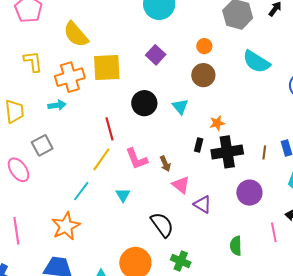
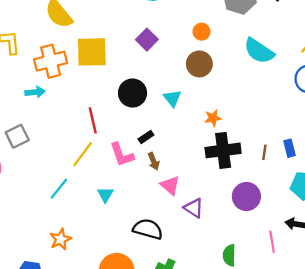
black rectangle: (199, 145) -> (146, 137), moved, turned 40
black semicircle: (162, 225) -> (148, 229), turned -40
orange star: (66, 226) -> (60, 239), moved, size x0.7

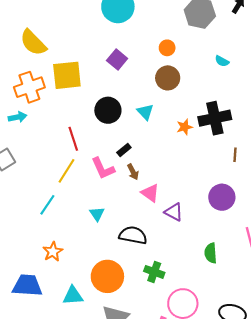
cyan semicircle: (259, 51) -> (222, 61), size x0.5
black cross: (223, 150) -> (215, 118), moved
cyan triangle: (105, 195) -> (97, 214), moved

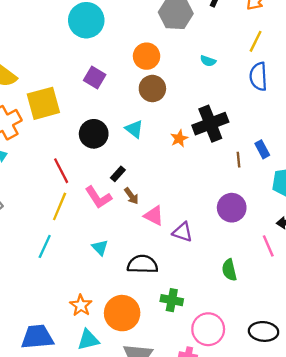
orange circle: (167, 48) -> (147, 56), size x1.5
orange star: (53, 252) -> (81, 305), moved

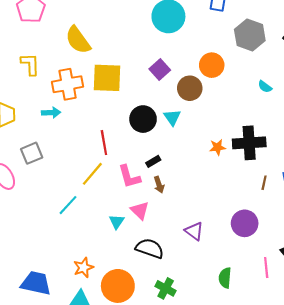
brown circle: (152, 89) -> (190, 88), moved
cyan triangle: (134, 129) -> (172, 117), moved
pink triangle: (154, 216) -> (140, 210), moved

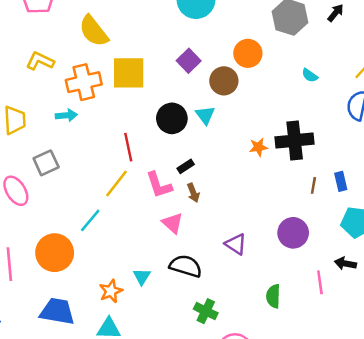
yellow L-shape: (30, 64) -> (40, 61), turned -60
cyan triangle: (117, 222) -> (142, 277), moved
orange circle: (118, 286) -> (55, 253), moved

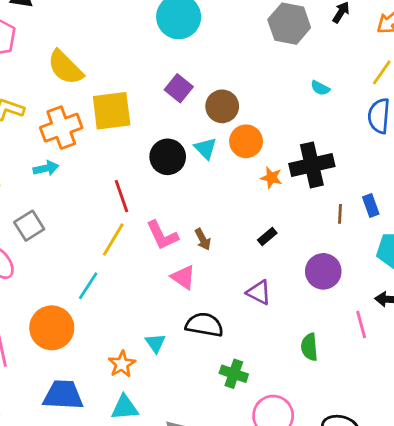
orange circle: (248, 53) -> (246, 141), moved
orange star: (258, 147) -> (271, 178), turned 30
black rectangle: (186, 166) -> (267, 236), moved

